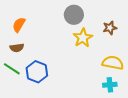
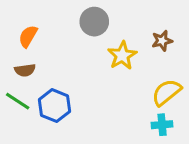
gray circle: (74, 15) -> (94, 22), moved
yellow semicircle: (113, 63) -> (166, 92), turned -50

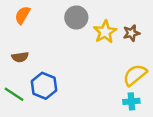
orange semicircle: (28, 36) -> (22, 15), moved
yellow star: (122, 55) -> (105, 32), moved
green line: (18, 101) -> (14, 94), moved

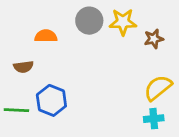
orange semicircle: (22, 15) -> (46, 36), moved, turned 60
yellow star: (105, 32) -> (123, 22), moved, turned 30
green line: (14, 94) -> (16, 110), turned -30

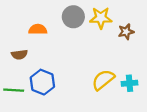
yellow semicircle: (158, 88) -> (103, 80), moved
cyan cross: (154, 119) -> (129, 83), moved

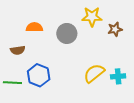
gray circle: (73, 17) -> (67, 33), moved

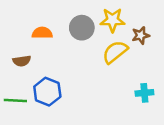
gray circle: (67, 33) -> (82, 28), moved
yellow semicircle: (94, 73) -> (115, 52), moved

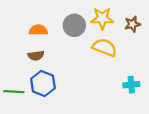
brown star: (141, 35) -> (132, 24), moved
yellow semicircle: (115, 52) -> (105, 47), turned 60
brown semicircle: (22, 61) -> (36, 56), moved

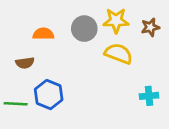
brown semicircle: (36, 56) -> (25, 63), moved

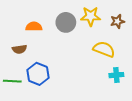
yellow semicircle: (119, 54) -> (104, 49), moved

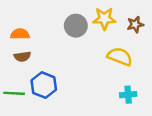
orange semicircle: (34, 27) -> (20, 34), moved
cyan cross: (116, 75) -> (128, 95), moved

